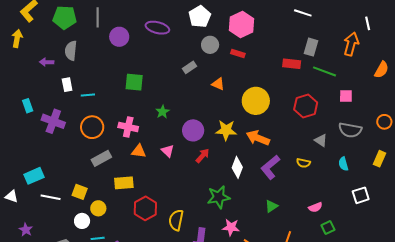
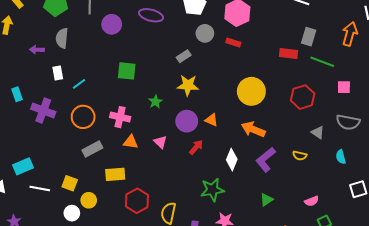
orange triangle: (218, 84) -> (211, 120), moved
cyan line: (88, 95) -> (79, 84), turned -32
yellow star: (226, 130) -> (188, 85), moved

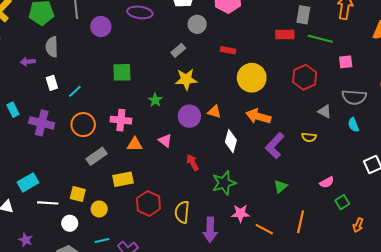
red rectangle: (233, 42) -> (228, 50), moved
red arrow: (196, 147) -> (193, 162), moved, turned -63
cyan semicircle: (341, 157) -> (353, 125), moved
white diamond: (232, 160) -> (231, 141), moved
white circle: (72, 213) -> (70, 223), moved

